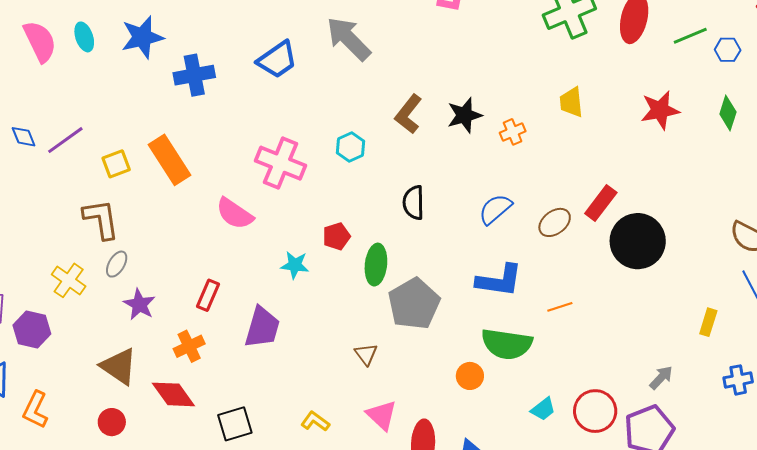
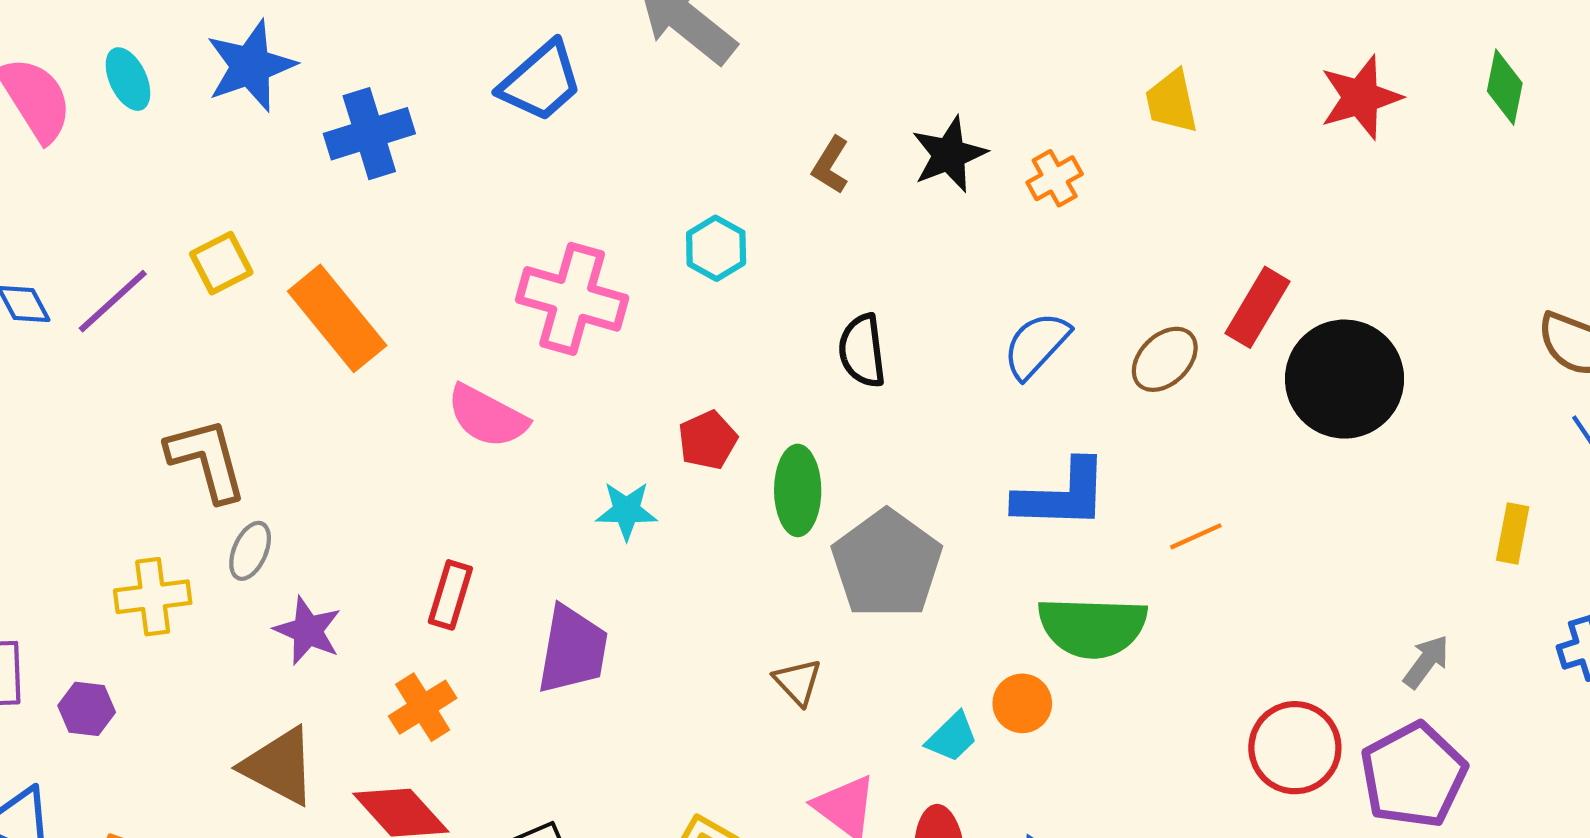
brown L-shape: (408, 114) -> (831, 165), size x0.7
yellow square: (116, 164) -> (221, 263), moved
yellow cross: (69, 280) -> (153, 597), turned -36
purple hexagon: (32, 329) -> (87, 709), size x0.7
cyan trapezoid: (543, 409) -> (952, 737), moved

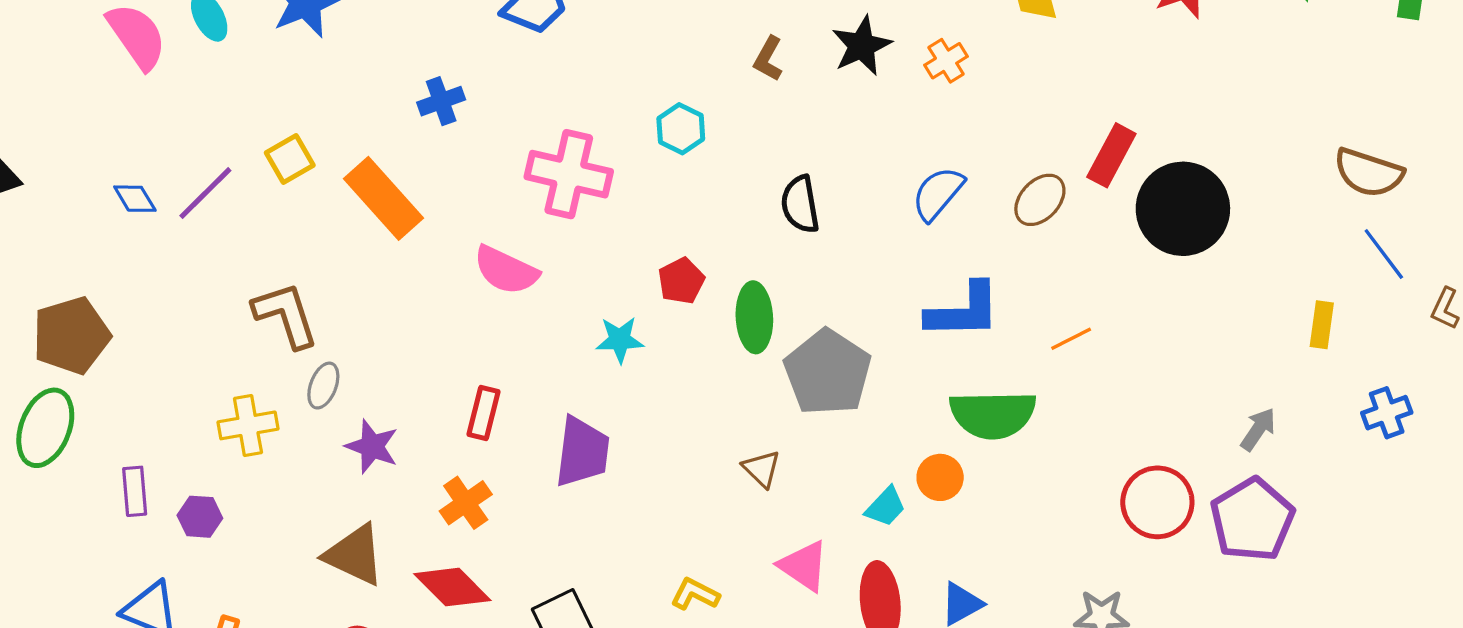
blue cross: (369, 134) -> (441, 101), moved, size x0.7

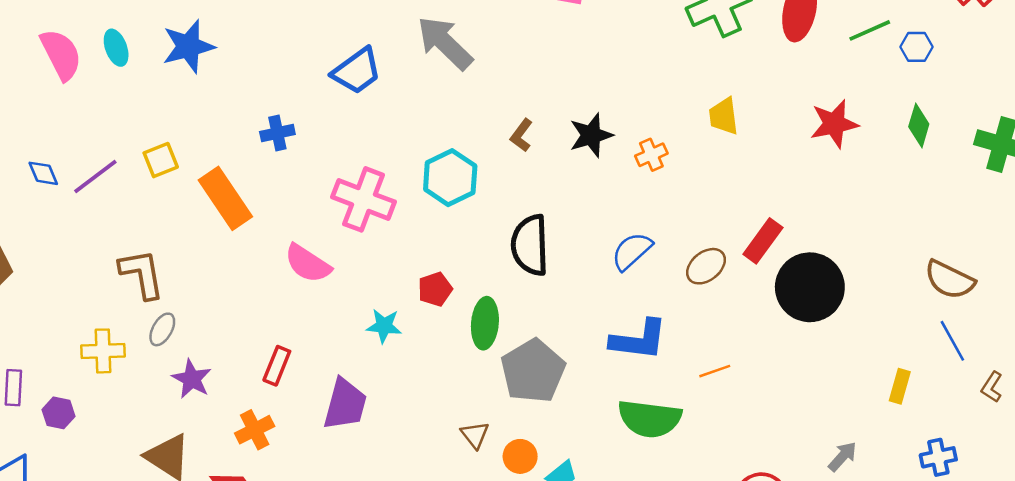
cyan hexagon: (681, 129) -> (450, 178), size x1.5
black semicircle: (800, 204) -> (530, 245), size x1.4
orange circle: (940, 477) -> (520, 456), moved

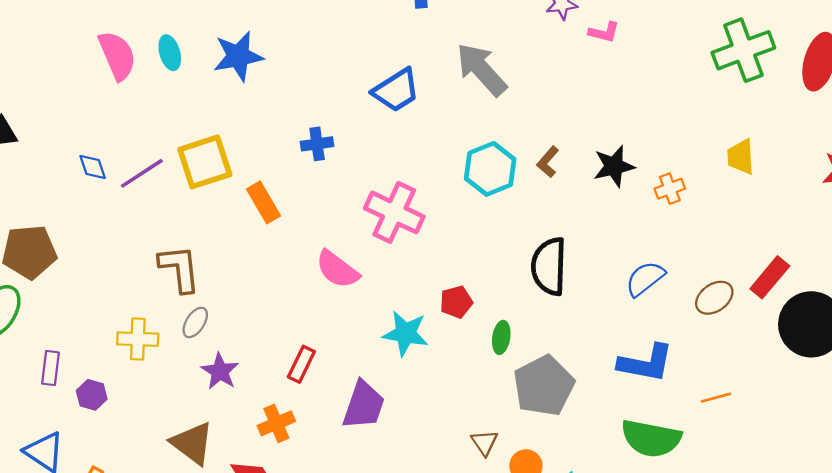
yellow square: (161, 160) -> (205, 162), size x1.6
cyan hexagon: (450, 178) -> (490, 169), moved
orange rectangle: (225, 198) -> (263, 202), size x0.7
green ellipse: (485, 323) -> (501, 337), size x0.7
cyan star: (384, 326) -> (405, 333), size x1.4

